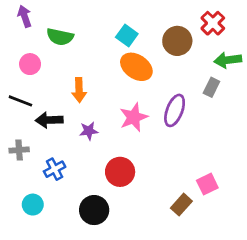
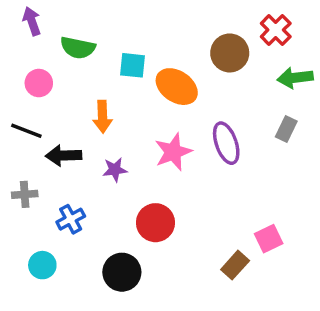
cyan square: (127, 35) -> (133, 65), moved, turned -30
gray rectangle: (211, 87) -> (286, 129), moved
purple ellipse: (175, 110) -> (226, 143), turned -40

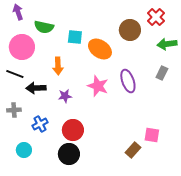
pink circle: (39, 83) -> (22, 47), size x1.6
pink star: (173, 152) -> (98, 86), turned -30
red circle: (155, 223) -> (73, 130), moved
pink square: (269, 239) -> (152, 135), turned 35

